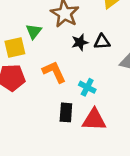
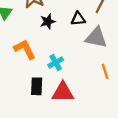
black triangle: (102, 42) -> (78, 19), moved
cyan cross: (87, 87) -> (56, 63), turned 35

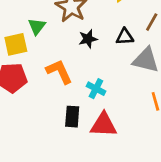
cyan cross: (56, 63) -> (96, 89), turned -35

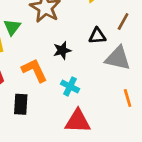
black star: (88, 39) -> (62, 50), moved
black rectangle: (72, 117) -> (21, 104), moved

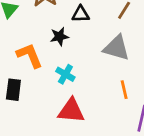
black triangle: (97, 36) -> (81, 14), moved

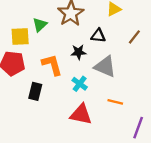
gray triangle: (116, 48) -> (105, 66), moved
orange line: (124, 90) -> (115, 102), moved, turned -70

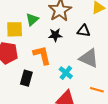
black star: (78, 52) -> (55, 35), moved

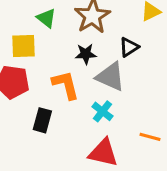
green triangle: (32, 19) -> (46, 18), moved, turned -40
black triangle: (84, 31) -> (129, 47), turned -40
gray triangle: (89, 58) -> (110, 77), moved

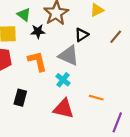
black star: (86, 54) -> (38, 31), moved
black rectangle: (42, 120) -> (20, 98), moved

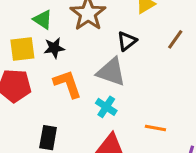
black star: (38, 31) -> (54, 48), moved

